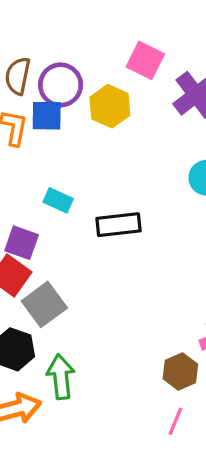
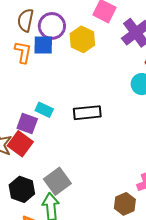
cyan rectangle: (58, 200) -> (44, 110), moved
gray square: (44, 304) -> (57, 181), moved

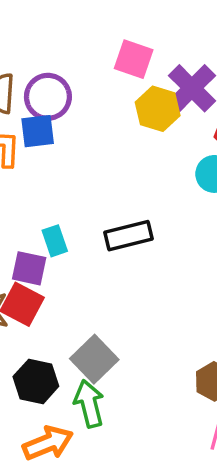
yellow hexagon: (82, 39) -> (158, 109), moved
cyan rectangle: (44, 110) -> (55, 241), turned 54

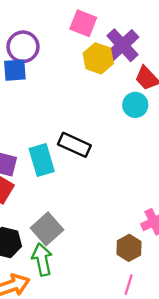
black rectangle: (129, 236) -> (74, 145), turned 36
cyan rectangle: (55, 241) -> (42, 160), moved, size x1.5

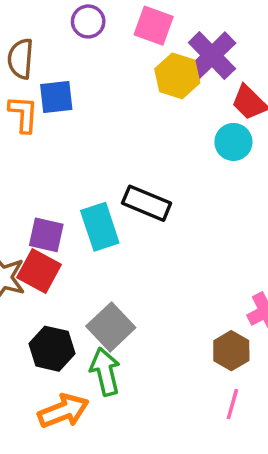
purple circle: (23, 47) -> (88, 21), moved, size x0.7

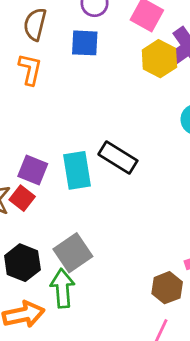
blue square: (56, 97) -> (85, 43), moved
red square: (39, 271) -> (22, 198), size x0.7

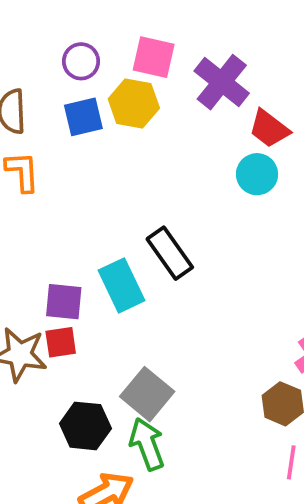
yellow hexagon: (159, 59) -> (134, 103), moved
black rectangle: (118, 157) -> (170, 253), turned 39
red square: (22, 198) -> (61, 342), turned -30

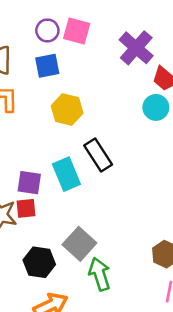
pink square: (154, 57) -> (77, 31), moved
yellow hexagon: (134, 103) -> (67, 110), moved
green arrow: (147, 444) -> (100, 274), moved

